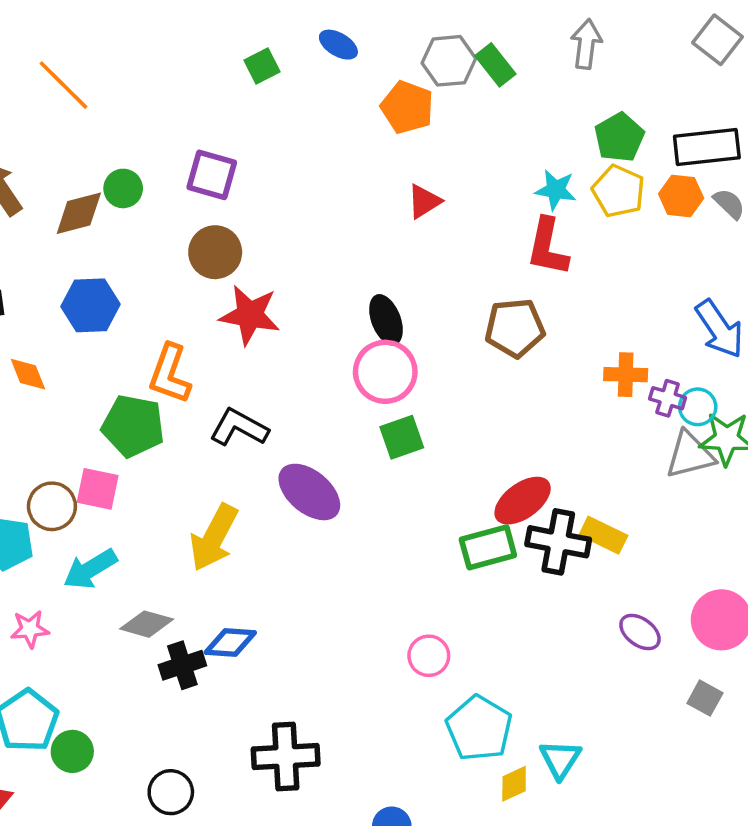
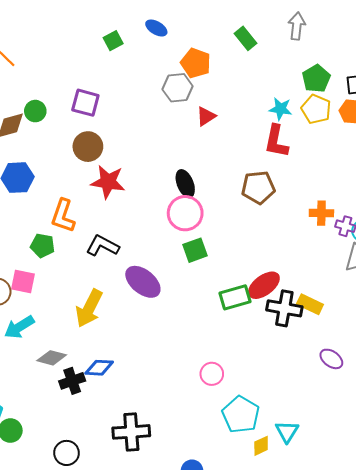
gray hexagon: (449, 61) -> (178, 88), moved
green pentagon: (133, 426) -> (43, 246), size x0.7
green rectangle: (488, 547) -> (235, 297), moved

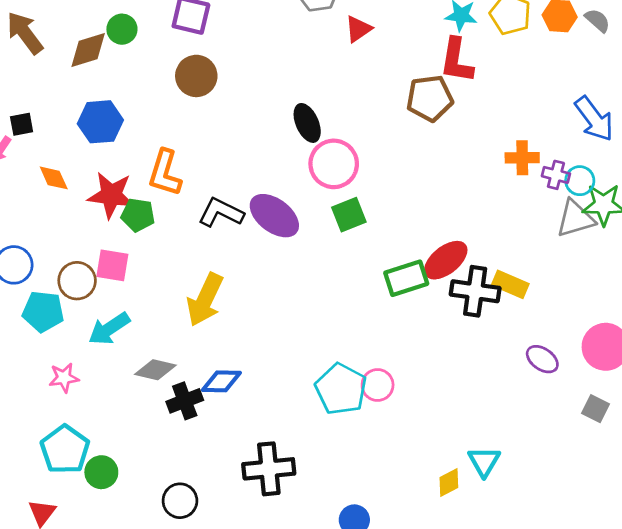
red star: (108, 182) -> (111, 195), moved
black ellipse: (185, 184) -> (307, 123), moved
brown pentagon: (258, 187) -> (430, 98), moved
purple ellipse: (143, 282) -> (274, 216), moved
cyan pentagon: (241, 415) -> (341, 389), moved

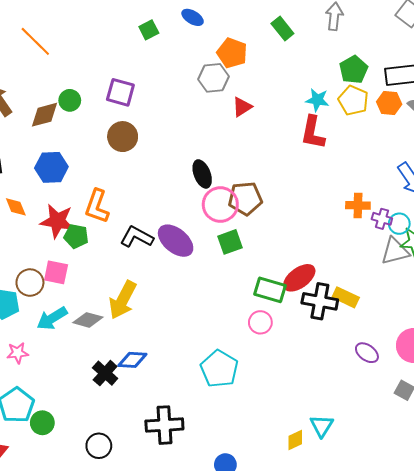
brown pentagon: (430, 98) -> (245, 198), moved
green rectangle: (406, 278) -> (270, 290), turned 32
gray diamond: (155, 370) -> (88, 320), moved
pink circle: (378, 385) -> (260, 322), moved
black cross: (185, 401) -> (105, 373), turned -30

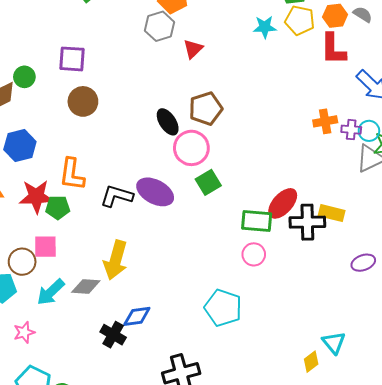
red L-shape: (313, 133) -> (333, 49), moved
brown pentagon: (245, 198) -> (206, 109), moved
purple ellipse: (367, 353) -> (363, 263), turned -45

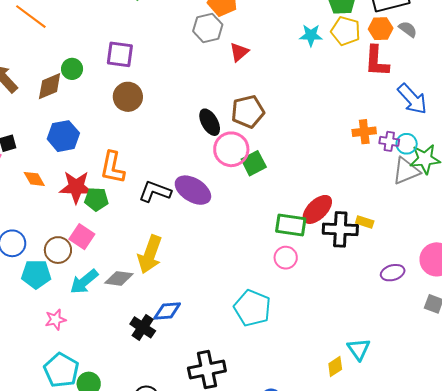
green square: (208, 182) -> (254, 163), moved
yellow rectangle: (332, 213) -> (365, 222), size x0.7
pink square: (45, 247) -> (82, 237), turned 30

